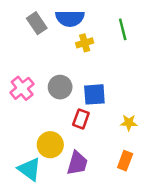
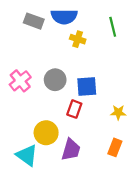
gray rectangle: (37, 23) -> (34, 21), turned -36
yellow cross: (85, 43) -> (78, 39), turned 35

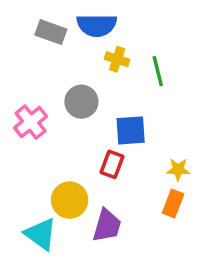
green line: (113, 27) -> (158, 71), moved
gray circle: (55, 80) -> (81, 102), moved
orange rectangle: (115, 147) -> (173, 203), moved

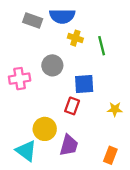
pink cross: (31, 122) -> (20, 79), turned 30
orange rectangle: (173, 203) -> (110, 155), moved

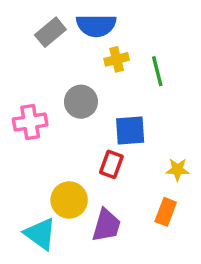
gray rectangle: (33, 20) -> (50, 32), turned -60
yellow cross: (75, 38) -> (117, 59), turned -32
orange rectangle: (110, 155) -> (166, 212), moved

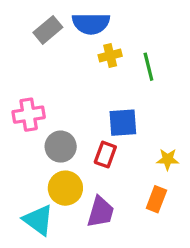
gray circle: (81, 102) -> (61, 147), moved

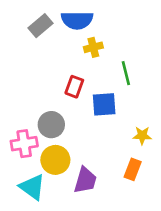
green line: (148, 67) -> (126, 73), moved
pink cross: (29, 115) -> (24, 144), moved
red rectangle: (105, 155) -> (74, 87), moved

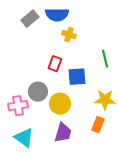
yellow cross: (93, 47) -> (69, 35), turned 32
green line: (126, 73) -> (105, 59), moved
yellow star: (142, 135) -> (105, 100), size x1.5
yellow circle: (55, 160) -> (60, 104), moved

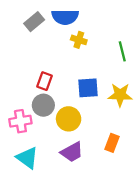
green line: (105, 59) -> (122, 51), moved
red rectangle: (55, 64) -> (44, 81), moved
yellow star: (105, 100) -> (120, 95), moved
purple trapezoid: (63, 133) -> (72, 152), turned 45

